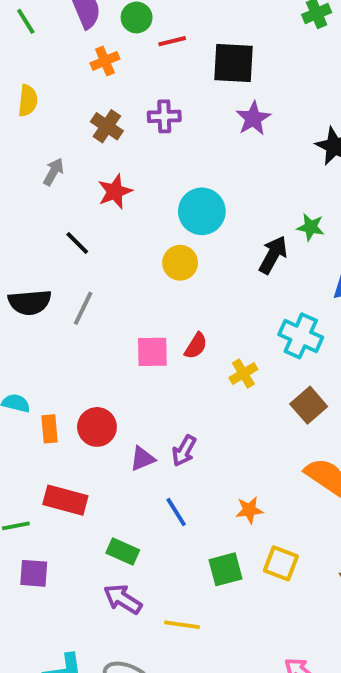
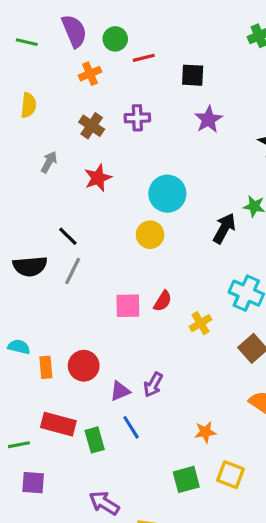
green line: (26, 21) -> (27, 42), turned -45
black square: (233, 63) -> (193, 75), size x0.7
black line: (77, 243) -> (68, 236), moved
blue line: (176, 512) -> (131, 427), moved
green rectangle: (123, 552) -> (95, 440), moved, turned 50

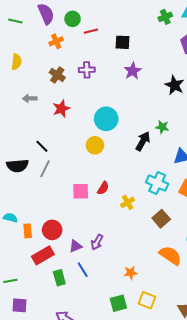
gray arrow: (49, 162) -> (30, 98), turned -120
red rectangle: (58, 424) -> (43, 255), moved, turned -45

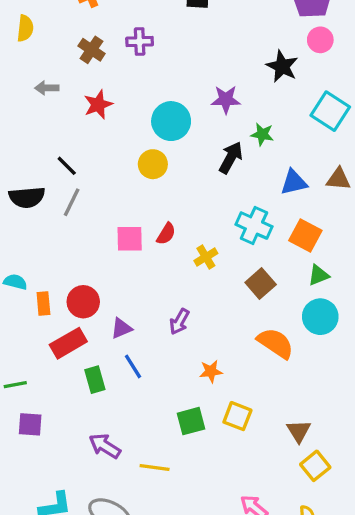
purple star: (133, 71) -> (226, 100), moved, turned 30
purple arrow: (97, 242) -> (179, 322), moved

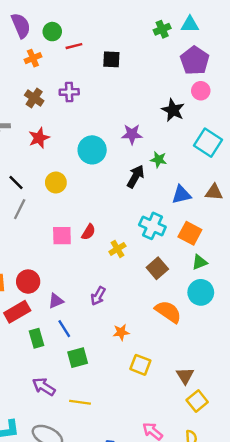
yellow circle: (153, 164) -> (56, 183), moved
green square: (191, 421) -> (78, 358), moved

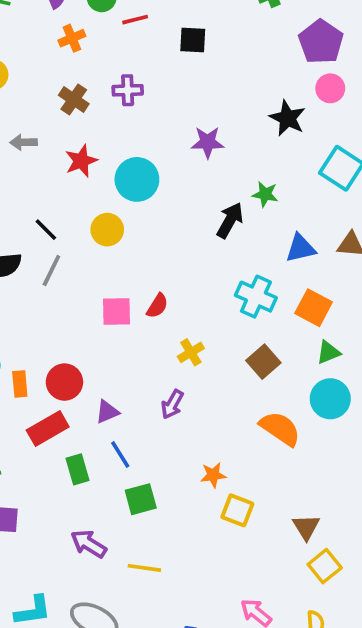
purple star: (132, 134) -> (208, 142), moved
cyan circle: (92, 150) -> (137, 179), moved
yellow cross: (117, 249) -> (191, 352), moved
orange star: (121, 332) -> (213, 475), moved

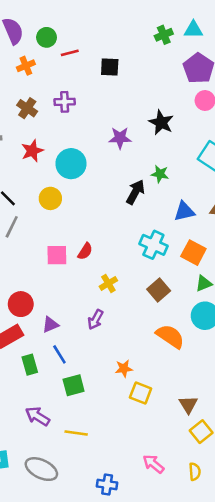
black star: (288, 118) -> (161, 122), moved

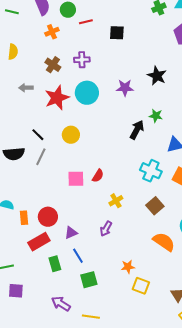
red star: (32, 151) -> (57, 98), size x1.4
cyan circle: (71, 164) -> (87, 93), moved

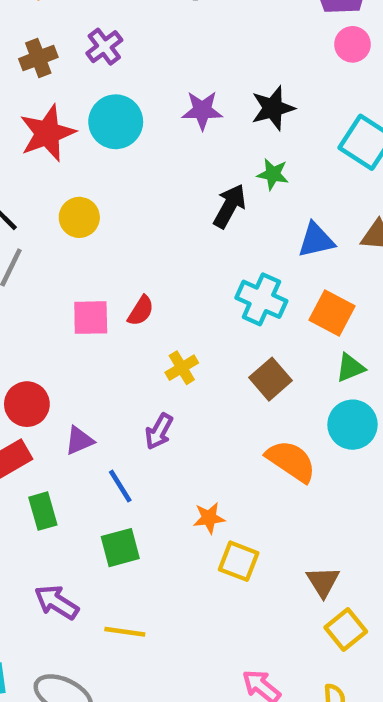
purple cross: (82, 60) -> (104, 47), turned -35
brown cross: (53, 65) -> (38, 58), turned 35
black star: (157, 76) -> (273, 108), moved, turned 30
blue line: (78, 256) -> (120, 486), moved

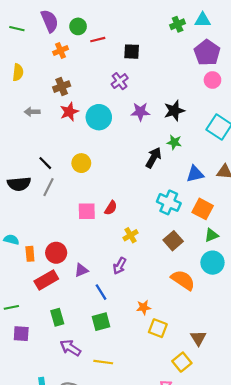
purple cross: (104, 47) -> (120, 81), moved
red star: (47, 133) -> (69, 112), moved, size x0.7
green rectangle: (43, 511) -> (57, 317), moved
yellow square: (346, 630) -> (182, 362), moved

